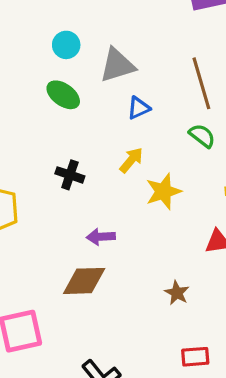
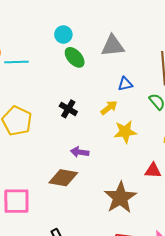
cyan circle: (66, 45) -> (63, 35), moved
blue triangle: (139, 108) -> (125, 84), moved
brown star: (177, 293) -> (120, 198), size x2.0

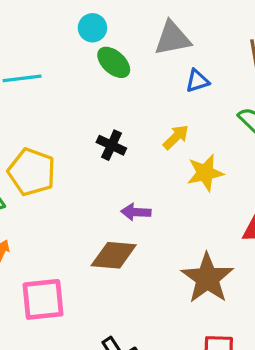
blue triangle: (125, 84) -> (197, 81), moved

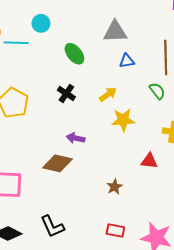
cyan circle: (92, 28) -> (41, 23), moved
green ellipse: (114, 62) -> (74, 54), moved
brown star: (207, 278) -> (114, 187), size x0.5

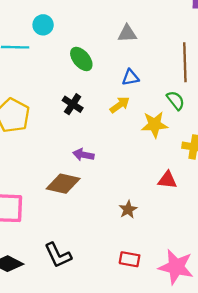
gray triangle: (115, 32) -> (127, 34), size x0.7
blue triangle: (127, 61) -> (130, 78), moved
yellow star: (123, 120) -> (155, 125), moved

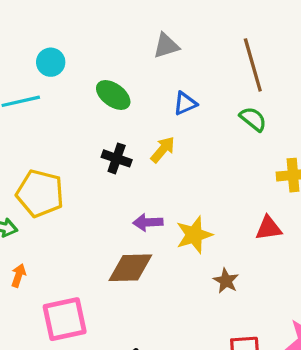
yellow arrow: (120, 105) -> (163, 150), moved
yellow star: (155, 125) -> (194, 235), moved

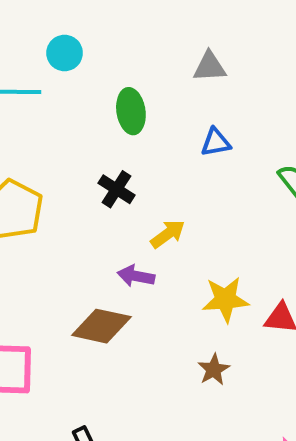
green ellipse: (113, 95) -> (131, 111), turned 32
yellow arrow: (163, 150) -> (168, 234), moved
yellow star: (194, 235) -> (225, 299), moved

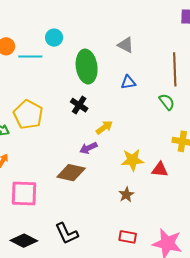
gray triangle: (210, 67) -> (126, 45), turned 30
green ellipse: (131, 111) -> (87, 67), size x1.5
purple arrow: (136, 276) -> (88, 148), turned -36

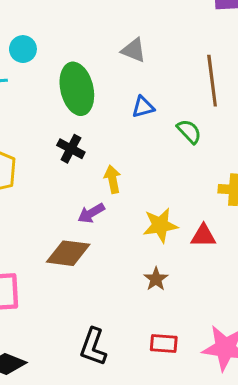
green semicircle: (167, 102) -> (189, 131), moved
yellow arrow: (104, 127) -> (113, 179), turned -60
black L-shape: (67, 233) -> (93, 347), moved, turned 50

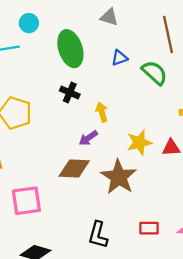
green semicircle: (189, 131) -> (154, 73), size x1.4
brown star: (156, 279) -> (119, 177), moved, size x2.0

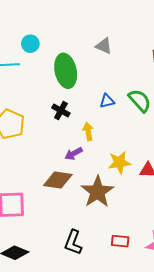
blue triangle: (120, 58) -> (107, 101), moved

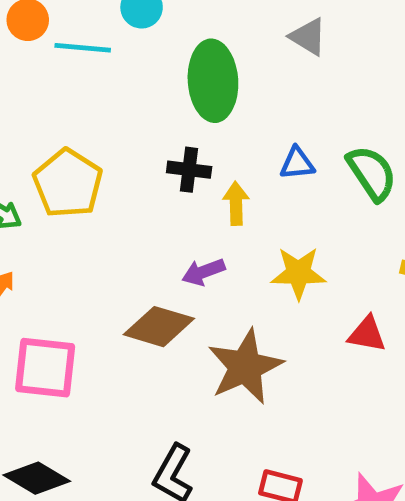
black cross: (61, 111) -> (189, 170), turned -30
yellow arrow: (88, 131) -> (236, 203), moved
yellow star: (119, 163) -> (298, 273), moved

